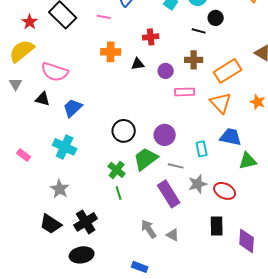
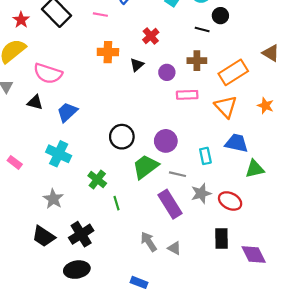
red cross: (151, 37) -> (151, 36), turned -35
black triangle: (138, 64) -> (137, 65), turned -32
green cross: (117, 170) -> (97, 180), moved
purple diamond: (247, 241) -> (254, 255), turned -30

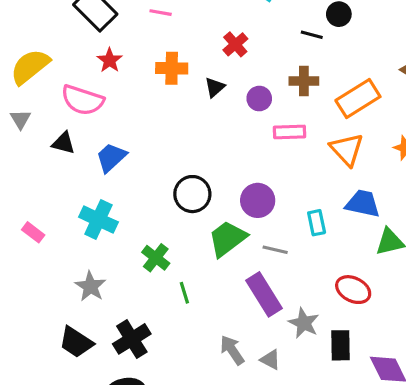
red star: (21, 20) -> (110, 60), moved
gray star: (201, 193) -> (304, 323), moved, turned -30

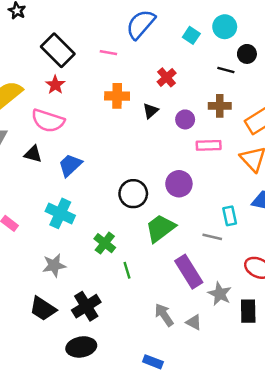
red star: (110, 60) -> (55, 85), moved
purple circle: (258, 200) -> (179, 184), moved
gray line: (275, 250) -> (212, 237), moved
gray star: (90, 286) -> (54, 265), turned 30

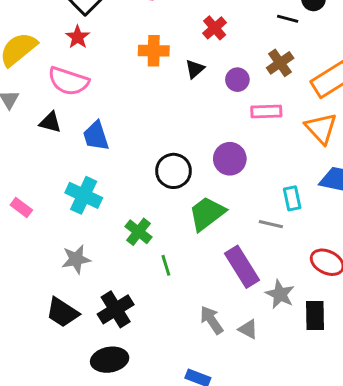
brown cross: (220, 106) -> (280, 63), turned -35
blue trapezoid: (70, 165) -> (96, 136), turned -65

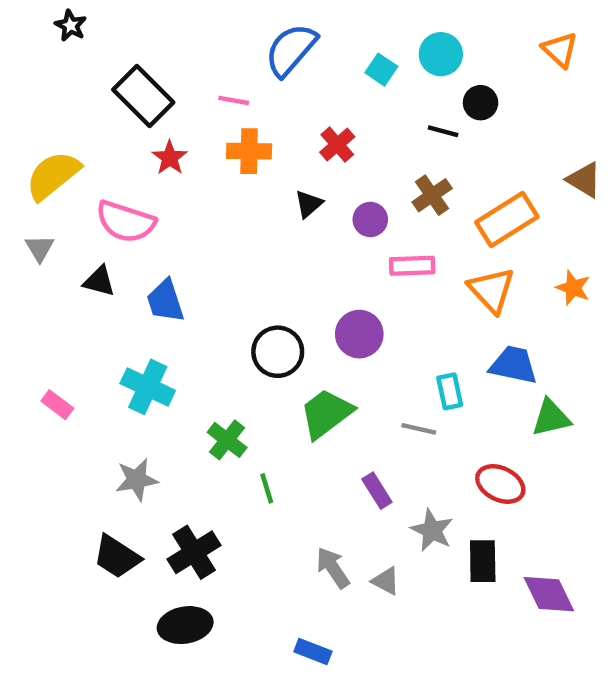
red star: (78, 37) -> (170, 158), moved
orange cross: (154, 51) -> (249, 151), moved
purple rectangle: (242, 267) -> (377, 491), size x0.6

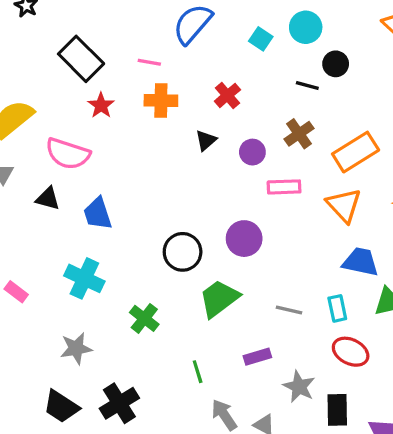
cyan rectangle: (450, 391) -> (337, 308), moved
green line: (267, 488) -> (198, 372), moved
purple rectangle: (377, 491) -> (257, 357), turned -75

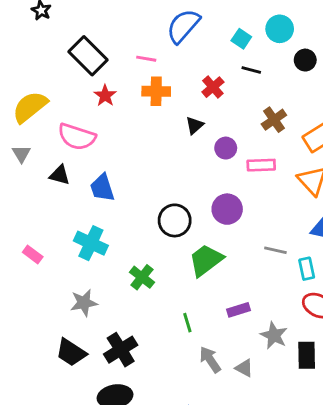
black line: (307, 85) -> (251, 70), moved
purple circle: (252, 152) -> (226, 148), moved
gray line: (289, 310) -> (275, 250), moved

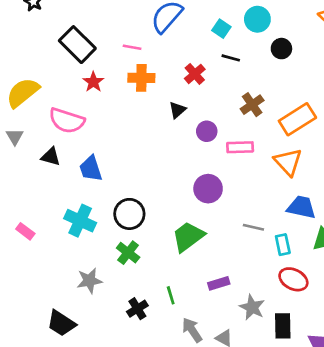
black circle: (175, 220) -> (129, 214), moved
gray star: (84, 303) -> (89, 281), moved
black cross: (121, 350) -> (137, 309), moved, size x0.7

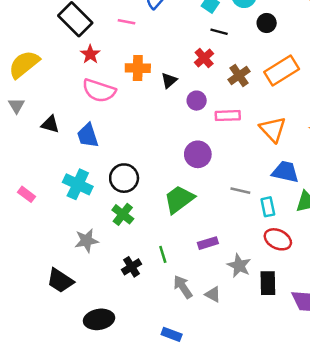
red cross: (195, 74) -> (204, 58), moved
orange cross: (141, 78) -> (138, 68), moved
orange rectangle: (297, 119) -> (282, 71), moved
pink semicircle: (67, 121) -> (99, 91), moved

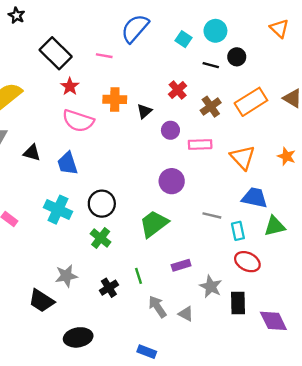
black line: (219, 32) -> (211, 65), moved
gray star: (87, 241) -> (66, 276), moved

